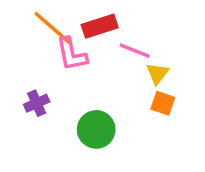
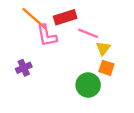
green circle: (96, 129) -> (88, 85), moved

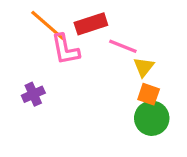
green circle: (88, 85) -> (152, 118), moved

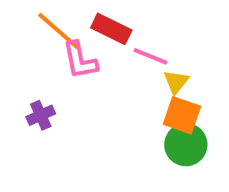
red rectangle: (91, 24) -> (111, 29), turned 44
orange square: (149, 94) -> (182, 115), size x1.4

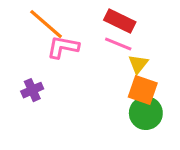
red rectangle: (111, 29) -> (120, 21), moved
pink L-shape: (80, 60) -> (63, 47), turned 112

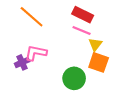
pink L-shape: (63, 47) -> (36, 53), moved
green circle: (146, 113) -> (74, 78), moved

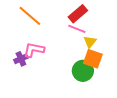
red rectangle: (83, 15) -> (78, 14), turned -66
green circle: (74, 78) -> (83, 71), moved

